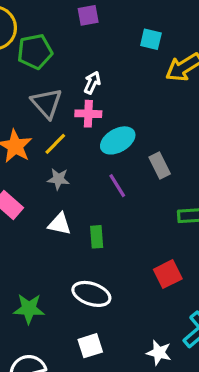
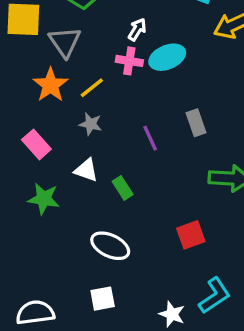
gray triangle: (47, 103) -> (65, 42), moved
cyan ellipse: (118, 140) -> (167, 57), moved
green rectangle: (97, 237) -> (123, 188), turned -35
green star: (29, 309) -> (44, 199), moved

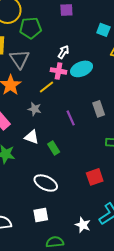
yellow line: (92, 88) -> (47, 87), moved

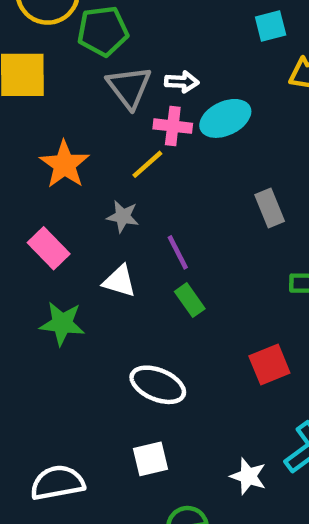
cyan square: (103, 30) -> (271, 26), turned -32
white arrow: (63, 52) -> (182, 82), turned 64
gray triangle: (20, 59) -> (129, 87), moved
purple line: (71, 118) -> (178, 252), moved
green rectangle: (54, 148) -> (190, 300), moved

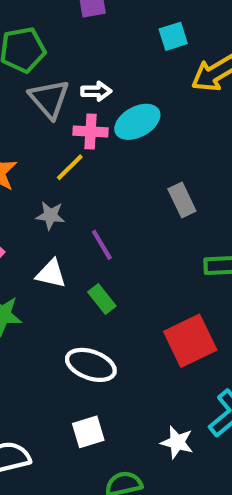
green rectangle: (190, 300) -> (102, 299), moved
red square: (269, 365) -> (190, 341), size x1.4

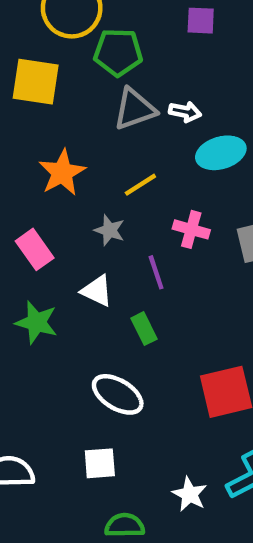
gray triangle: (49, 99) -> (135, 109), turned 39
pink cross: (91, 131) -> (191, 229), moved

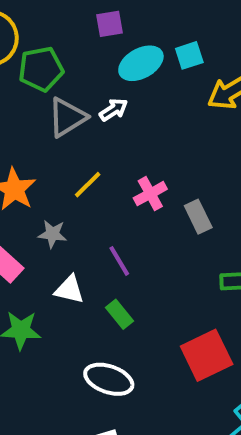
white arrow: (185, 112) -> (114, 110), turned -32
cyan ellipse: (221, 153) -> (141, 63), moved
pink cross: (191, 229) -> (150, 194), moved, turned -32
gray star: (109, 230) -> (52, 234), moved

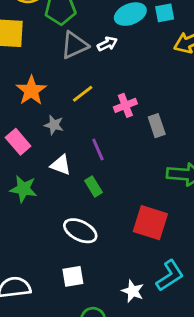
red square: (207, 355) -> (150, 223), turned 36

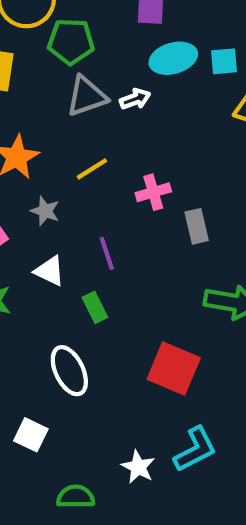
white ellipse: (80, 231) -> (69, 371), turned 32
white square: (73, 276) -> (31, 435), moved, turned 30

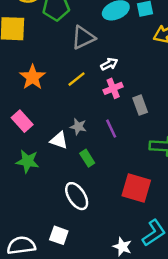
gray triangle: (87, 96) -> (83, 38), moved
white arrow: (135, 99) -> (109, 64), moved
gray star: (45, 211) -> (78, 127), moved
purple line: (107, 253) -> (111, 129), moved

